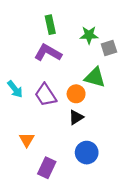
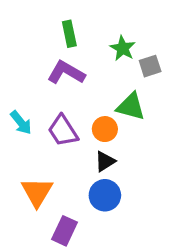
green star: (89, 35) -> (123, 48), turned 30
orange triangle: (27, 140) -> (37, 192), size x1.5
blue circle: (87, 153) -> (105, 195), moved

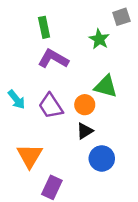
green rectangle: (69, 34) -> (44, 27), moved
gray square: (150, 66) -> (121, 17), moved
blue circle: (105, 195) -> (102, 158), moved

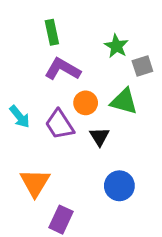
gray square: (121, 17) -> (142, 66), moved
orange circle: (85, 105) -> (86, 103), moved
black triangle: (85, 131) -> (99, 137), moved, turned -30

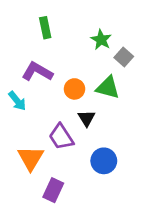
gray square: (142, 66) -> (124, 57), turned -30
purple L-shape: (63, 69) -> (37, 72), moved
purple trapezoid: (60, 124) -> (61, 137), moved

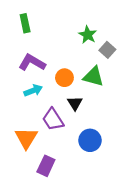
green rectangle: (45, 28) -> (25, 23), moved
cyan arrow: (17, 101) -> (33, 90), moved, turned -72

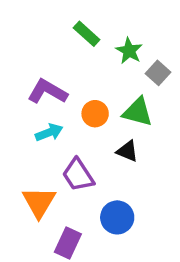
green rectangle: (25, 23) -> (87, 34), moved, turned -36
black triangle: (75, 103) -> (127, 151), moved, turned -35
blue circle: (90, 140) -> (117, 217), moved

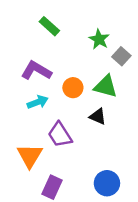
green rectangle: (87, 34) -> (49, 26), moved
blue circle: (117, 217) -> (107, 183), moved

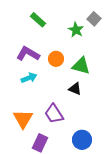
gray square: (121, 56) -> (94, 19), moved
orange circle: (73, 88) -> (56, 59), moved
purple trapezoid: (60, 135) -> (54, 114), moved

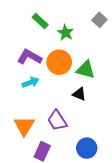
green star: (76, 30) -> (66, 33), moved
orange circle: (56, 59) -> (59, 62), size x1.5

